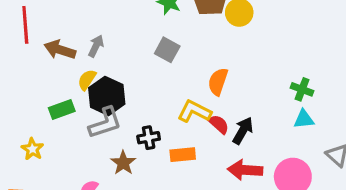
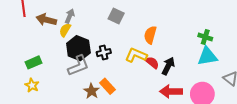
yellow semicircle: (87, 80) -> (65, 30), moved
green rectangle: (62, 110) -> (34, 62), moved
cyan triangle: (304, 119) -> (207, 56), size x1.5
black cross: (149, 138) -> (104, 53), moved
orange rectangle: (183, 155) -> (107, 86), moved, turned 56

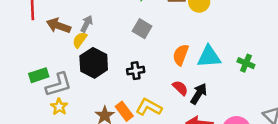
black cross: (104, 53) -> (136, 71), moved
yellow L-shape: (136, 55) -> (149, 107), moved
cyan triangle: (207, 56) -> (209, 57), moved
gray L-shape: (78, 66) -> (59, 85), moved
yellow star: (32, 85) -> (59, 107), moved

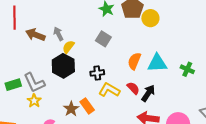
gray arrow: (87, 24) -> (58, 34), turned -56
yellow semicircle: (80, 40) -> (68, 47), moved
green rectangle: (39, 75) -> (13, 85), moved
gray L-shape: (59, 85) -> (34, 83), turned 80
yellow L-shape: (149, 107) -> (109, 90), moved

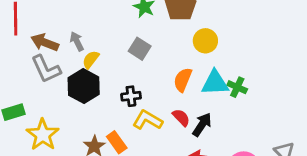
yellow circle: (150, 18) -> (205, 41), moved
green cross: (187, 69) -> (237, 87), moved
gray L-shape: (34, 83) -> (46, 69), moved
yellow star: (34, 101) -> (43, 135), size x1.6

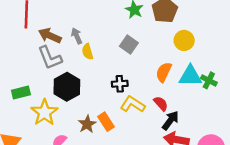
yellow semicircle: (91, 60) -> (88, 52), turned -56
black hexagon: (84, 86) -> (67, 87), moved
black arrow: (202, 125) -> (170, 120), moved

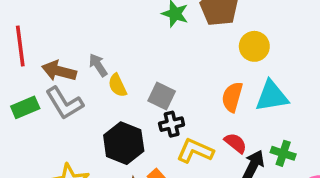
gray square: (129, 44) -> (162, 96), moved
green cross: (209, 80) -> (283, 153), moved
black hexagon: (67, 87) -> (124, 143), moved
green rectangle: (21, 92) -> (25, 107), moved

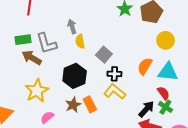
brown arrow: (59, 71) -> (32, 58), moved
black cross: (172, 124) -> (114, 74), moved
red semicircle: (236, 143) -> (163, 93), moved

